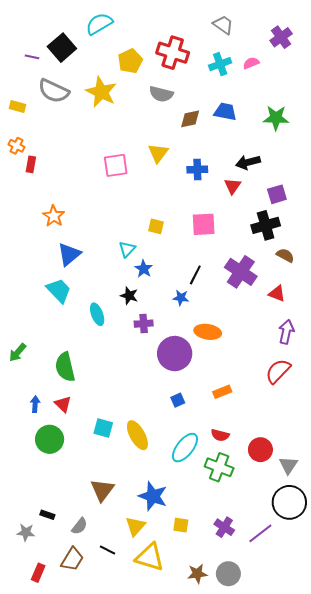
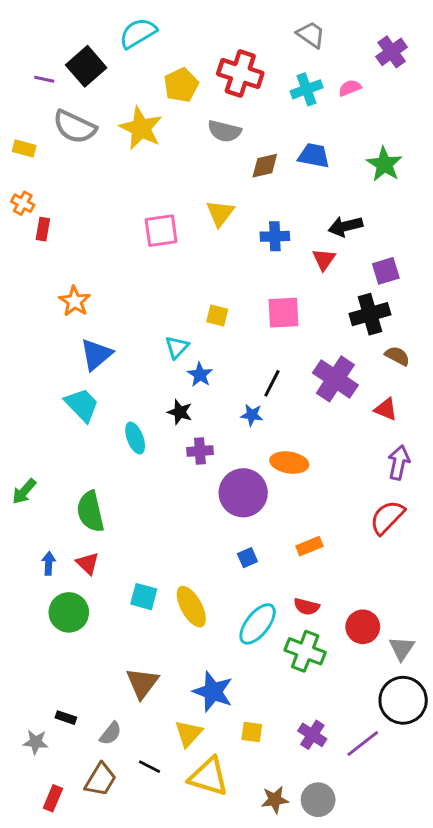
green star: (276, 118) -> (384, 164), turned 30

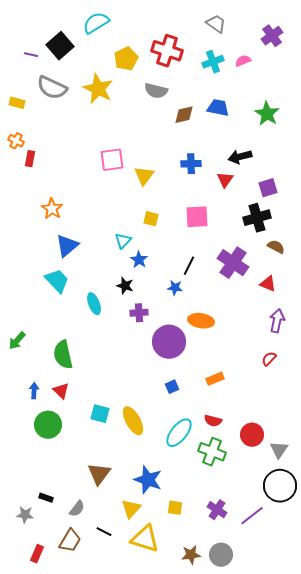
yellow triangle: (220, 213) -> (144, 176), moved
red semicircle: (387, 517) -> (269, 359), size x0.6

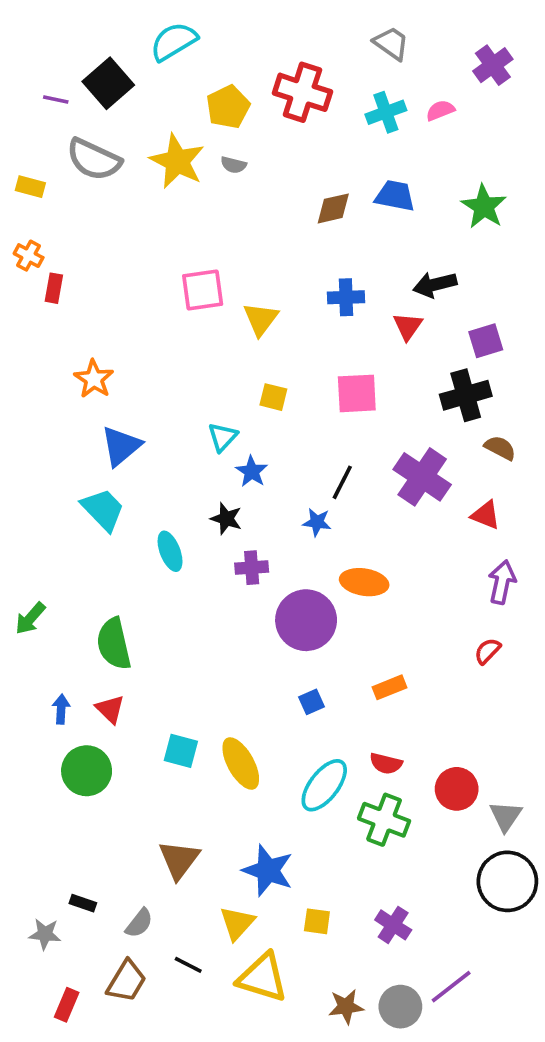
gray semicircle: (156, 91) -> (233, 165), moved, size x0.6
purple line: (252, 516) -> (451, 987), moved

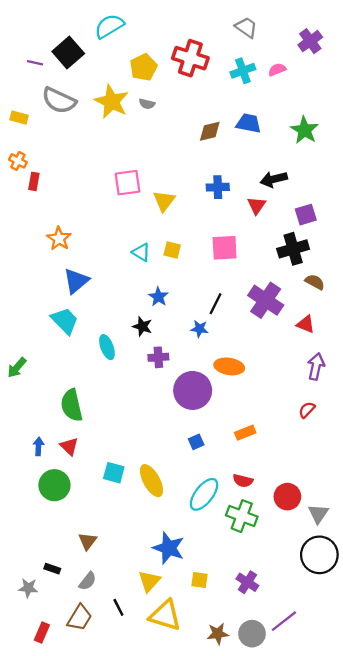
cyan triangle: (223, 437) -> (141, 252), moved, turned -42
green arrow: (30, 618) -> (17, 368), moved
brown triangle: (179, 860) -> (88, 541), moved, size x0.7
black line: (188, 965) -> (118, 607), turned 36

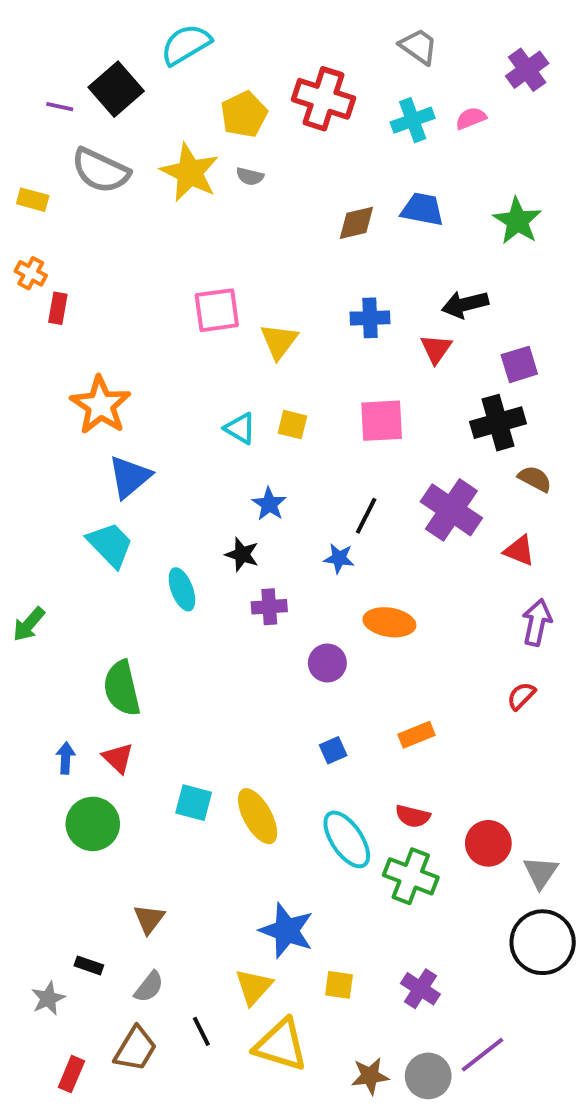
orange star: (59, 239) -> (101, 405), size x1.4
purple circle: (193, 390) -> (327, 663), size x0.6
cyan ellipse: (204, 494) -> (347, 839), turned -72
gray star: (28, 588) -> (48, 998), turned -30

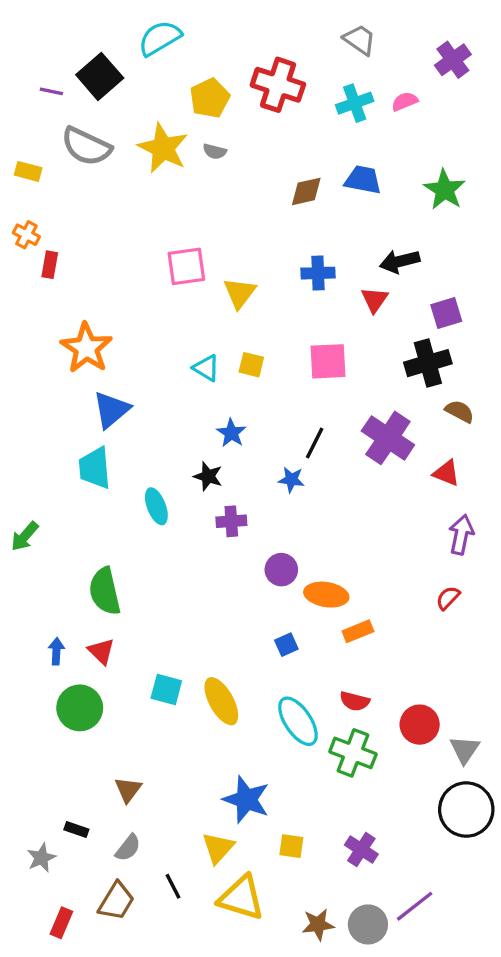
cyan trapezoid: (110, 545) -> (95, 468), turned -141
orange ellipse: (389, 622) -> (326, 595), moved

